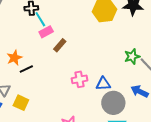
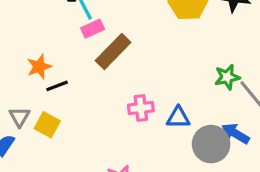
brown rectangle: (60, 45) -> (113, 51), size x1.6
yellow square: (21, 103) -> (47, 125), moved
gray circle: (113, 103) -> (211, 144), moved

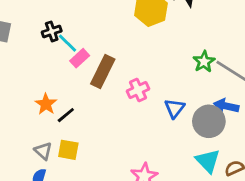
pink cross: (141, 108) -> (138, 90), moved
blue triangle: (178, 117) -> (175, 108), turned -35

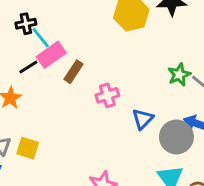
pink rectangle: (80, 58) -> (51, 55), size x1.4
brown rectangle: (103, 71) -> (73, 72), size x0.7
black line: (66, 115) -> (28, 67), moved

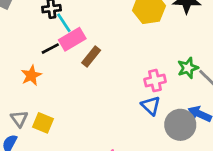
pink cross: (107, 95) -> (155, 81), moved
blue triangle: (143, 119) -> (151, 106), turned -36

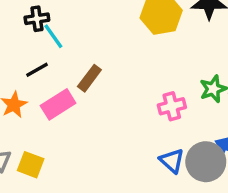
pink rectangle: (72, 39) -> (58, 104), moved
blue triangle: (151, 106) -> (172, 161), moved

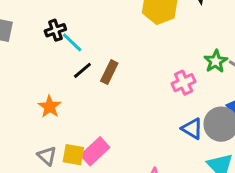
black line: (37, 70) -> (82, 70), moved
pink rectangle: (58, 104) -> (95, 151), moved

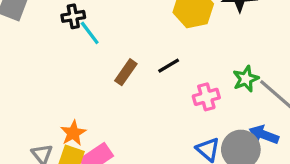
black line: (82, 70) -> (169, 66), moved
orange star: (50, 107) -> (73, 133), moved

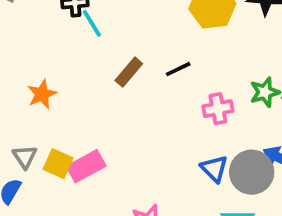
orange star: (73, 133) -> (42, 94), moved

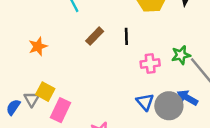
black line: (178, 69) -> (126, 36), turned -70
gray triangle: (25, 157) -> (32, 99), moved
pink rectangle: (86, 166) -> (61, 110), moved, turned -40

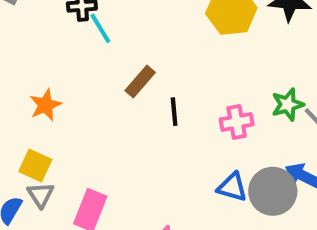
black line: (126, 36) -> (174, 112), moved
yellow square: (45, 92) -> (35, 166), moved
blue triangle: (145, 102) -> (232, 187), turned -30

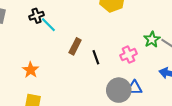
gray circle: (273, 191) -> (119, 90), moved

